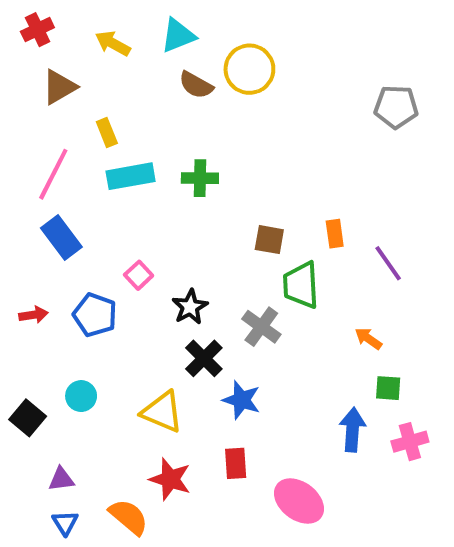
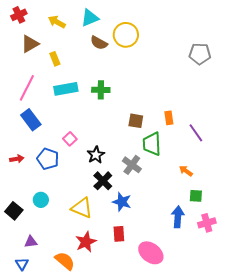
yellow rectangle: (107, 133) -> (55, 59), moved
red star: (170, 479) -> (86, 242), turned 30
blue triangle: (65, 523) -> (22, 264), moved

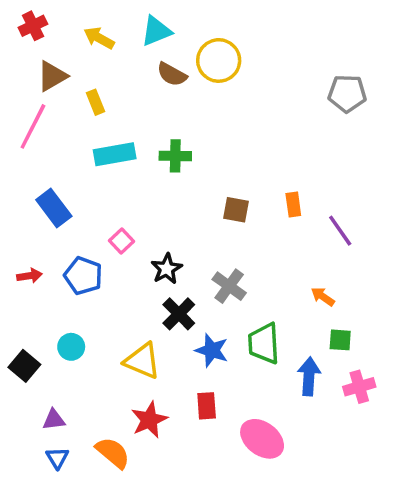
pink line: (27, 88) -> (33, 126), moved
green trapezoid: (152, 144) -> (264, 343), moved
blue triangle: (22, 264) -> (57, 458), moved

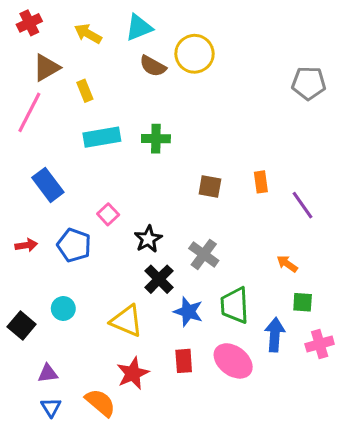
pink ellipse: (262, 439) -> (233, 361), moved

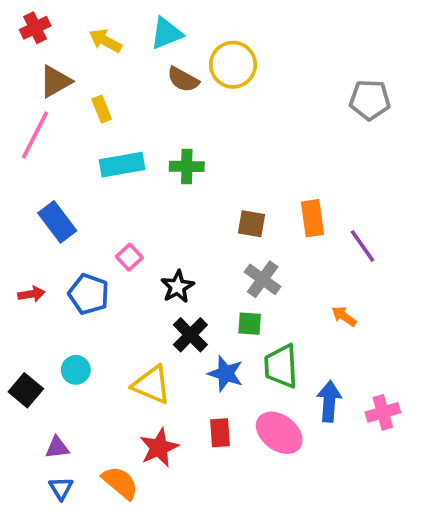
orange rectangle: (261, 182) -> (313, 218), size x1.4
gray cross: (204, 254) -> (263, 279), moved
green square: (303, 302) -> (250, 324), moved

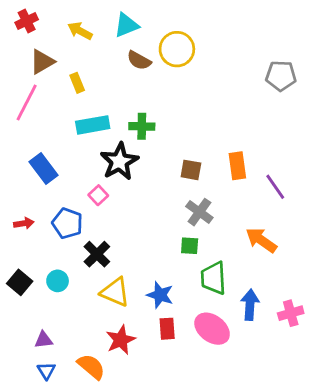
black star: (177, 287) -> (119, 161), moved, size x1.5
orange arrow: (344, 316) -> (261, 240), size x1.6
black cross: (190, 335) -> (97, 254), moved
blue star: (226, 374) -> (160, 295), moved
black square: (26, 390) -> (20, 282), moved

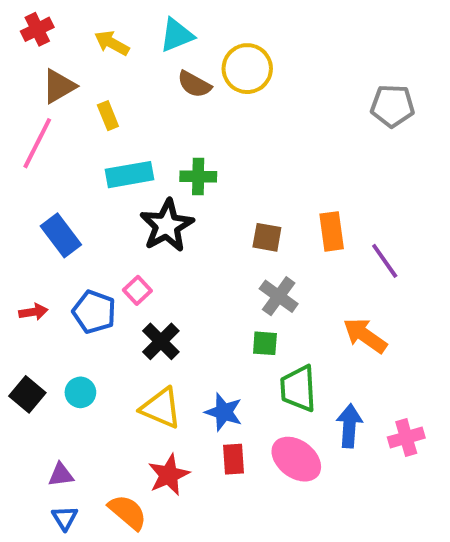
pink square: (98, 195) -> (137, 290), moved
black cross: (97, 254) -> (161, 341), moved

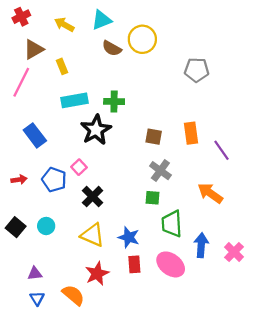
gray pentagon: (392, 106) -> (197, 70), moved
pink cross: (406, 438) -> (234, 252), turned -30

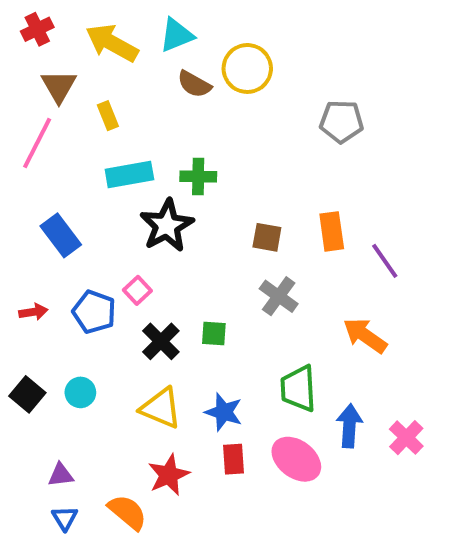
yellow arrow: (64, 25) -> (112, 43), size x1.5
brown triangle: (34, 49) -> (59, 86), turned -30
green square: (153, 198) -> (214, 334), moved

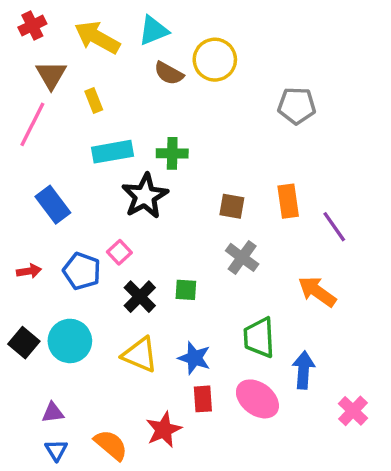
cyan circle: (80, 392) -> (70, 341), size x1.6
pink cross: (406, 438) -> (353, 411), moved
red star: (169, 475) -> (164, 430), moved

